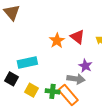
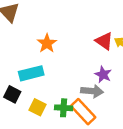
red triangle: (77, 37) -> (104, 41), moved
orange star: (57, 41) -> (47, 43), moved

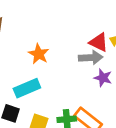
gray arrow: (92, 91) -> (91, 58), moved

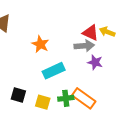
cyan rectangle: (27, 88) -> (54, 71), moved

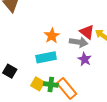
orange star: (40, 44) -> (52, 36), moved
yellow square: (43, 102) -> (38, 84), moved

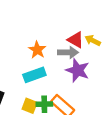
purple star: (85, 59) -> (78, 70), size x1.5

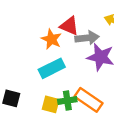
red triangle: (76, 40) -> (69, 26), moved

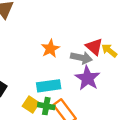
red triangle: (69, 26) -> (94, 47), moved
cyan rectangle: (52, 68) -> (49, 86), moved

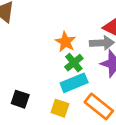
green cross: (46, 106) -> (74, 63), moved, turned -35

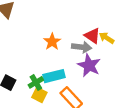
green cross: (74, 63) -> (36, 82), moved

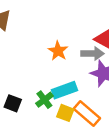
yellow square: (39, 95) -> (65, 113), moved

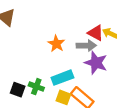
green cross: (44, 100) -> (36, 87), moved, turned -32

